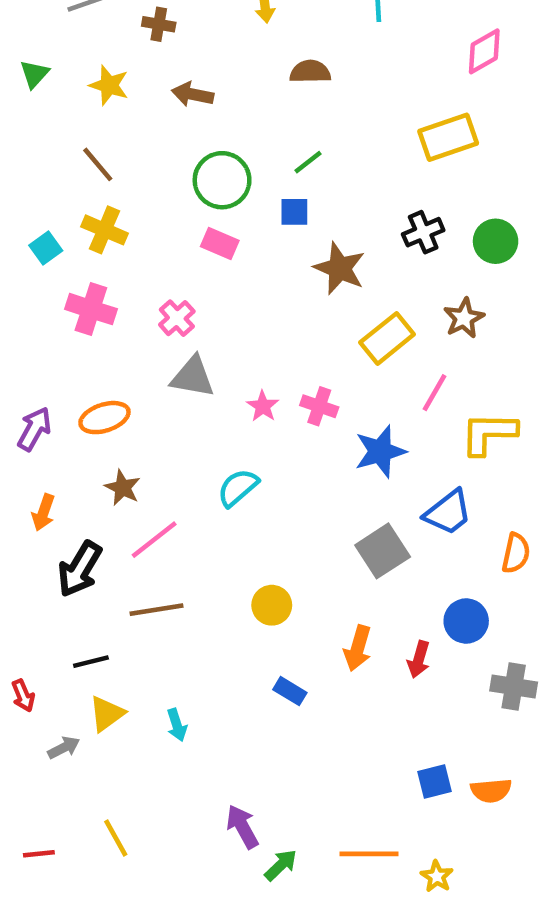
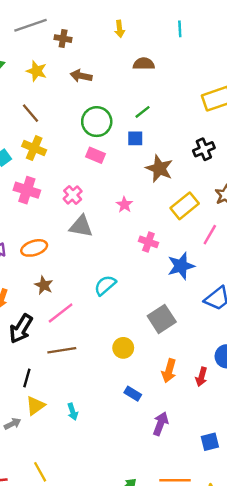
pink star: (263, 406) -> (124, 205), moved
gray square: (383, 551) -> (162, 319), moved
black line: (91, 662) -> (27, 378), turned -60
purple arrow: (242, 827) -> (161, 424), moved, turned 50

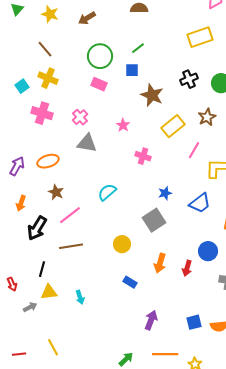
brown arrow: (81, 76) -> (87, 18), turned -42
blue star: (181, 266) -> (165, 193), moved, size x0.6
yellow triangle: (35, 406) -> (49, 292), turned 30
purple arrow: (161, 424) -> (151, 320), moved

